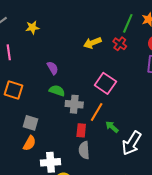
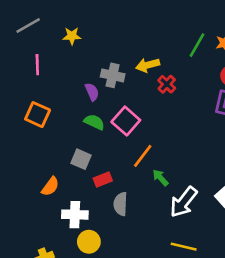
red cross: (120, 44) -> (167, 84), moved
pink square: (105, 83) -> (126, 121), moved
gray cross: (74, 104) -> (113, 75), moved
gray square: (30, 123) -> (81, 159), moved
red rectangle: (81, 130) -> (103, 180), moved, turned 56

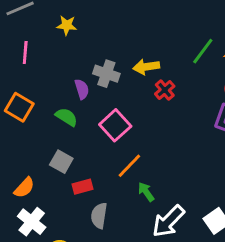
green semicircle: (94, 122) -> (66, 117), moved
white cross: (75, 215) -> (32, 222), moved, turned 30

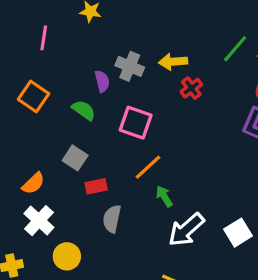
pink square: (115, 125) -> (136, 123), turned -32

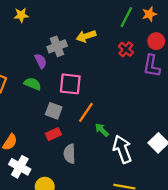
gray cross: (130, 66) -> (57, 46), turned -30
red cross: (191, 88) -> (126, 49), moved
gray square: (75, 158) -> (54, 111), moved
white arrow: (186, 230) -> (122, 149), turned 124

